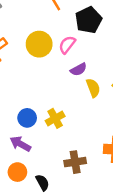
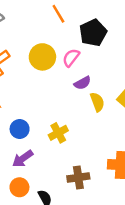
blue circle: (27, 118) -> (20, 129), moved
purple arrow: (20, 144) -> (23, 159), turned -65

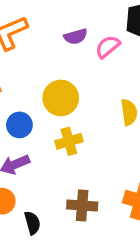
yellow circle: (42, 57) -> (61, 98), moved
purple semicircle: (82, 83) -> (76, 37), moved

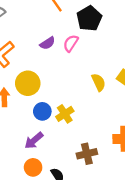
yellow circle: (61, 98) -> (28, 83), moved
blue circle: (19, 125) -> (42, 111), moved

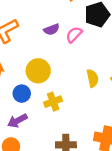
yellow circle: (28, 83) -> (38, 71), moved
blue circle: (42, 111) -> (22, 94), moved

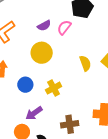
yellow circle: (38, 71) -> (42, 53), moved
purple arrow: (17, 121) -> (34, 113), moved

